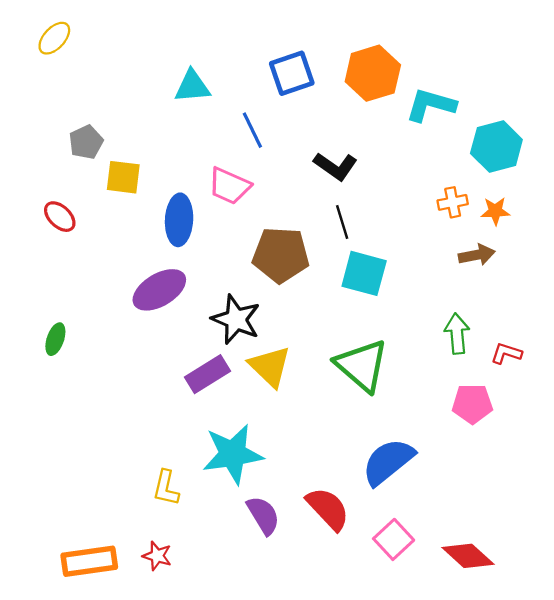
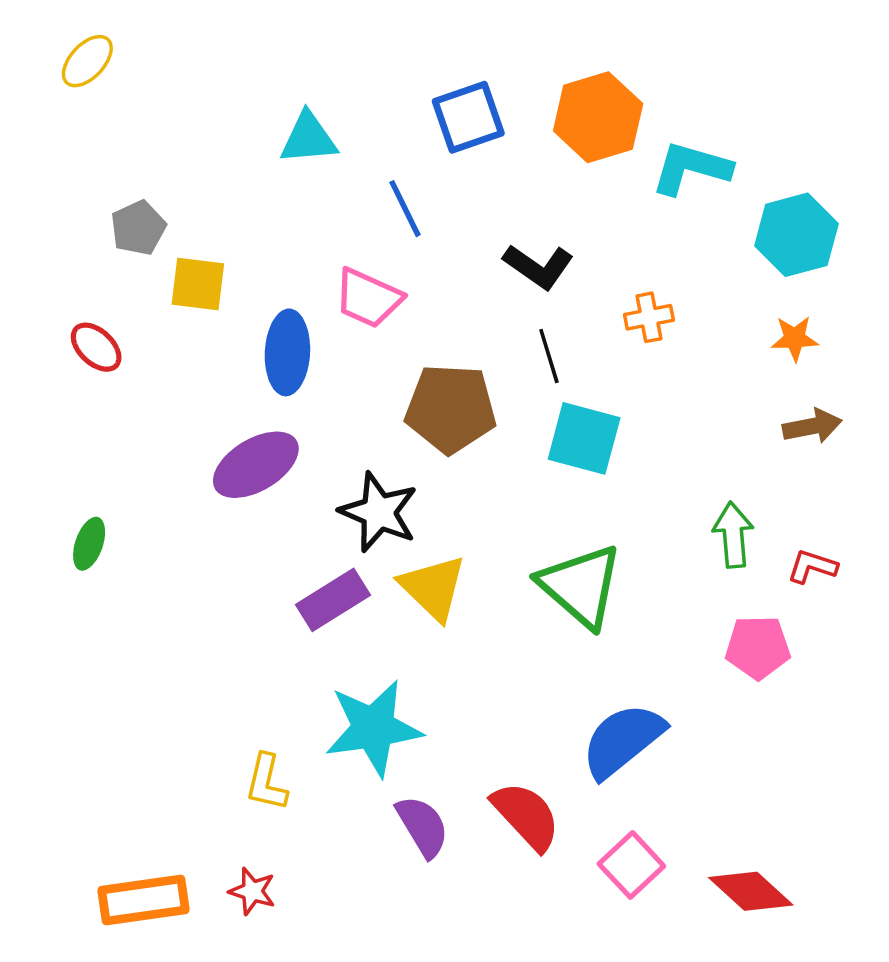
orange cross: (453, 202) -> (649, 317), moved
brown arrow: (477, 255) -> (812, 426), moved

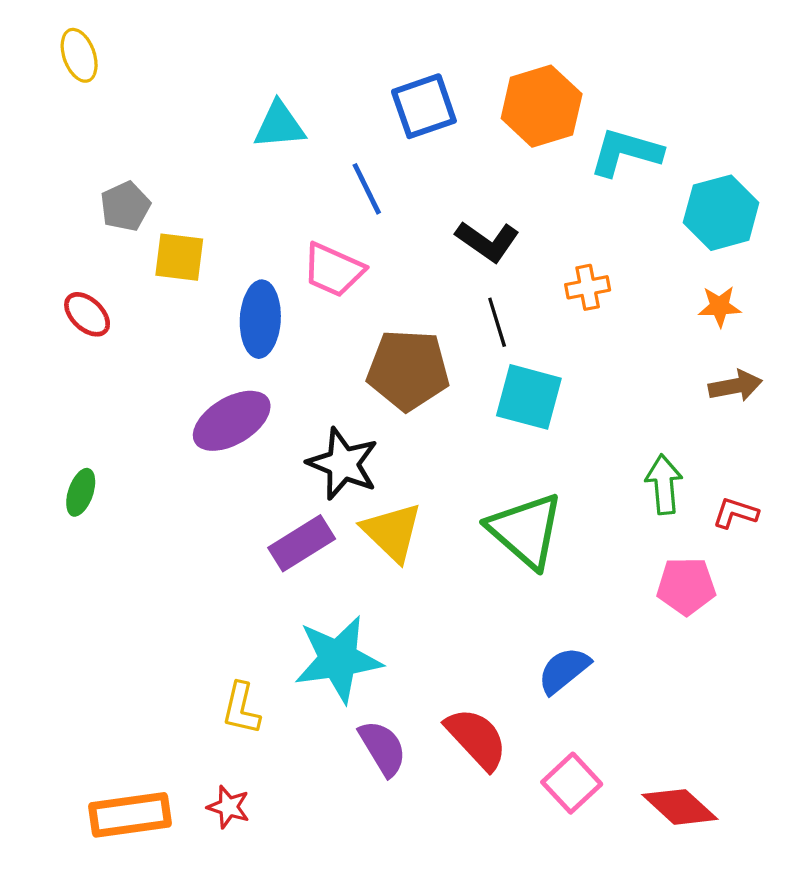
yellow ellipse: (87, 61) -> (79, 55), turned -63
blue semicircle: (623, 740) -> (564, 670), size x0.7

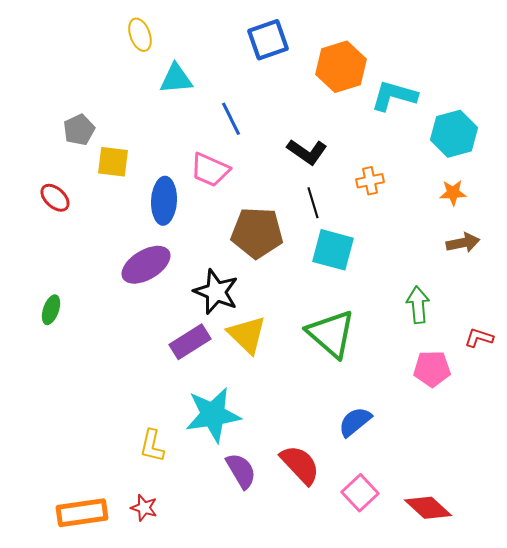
yellow ellipse: (79, 55) -> (140, 35), moved
blue square: (424, 106) -> (268, 40), moved
red L-shape: (735, 513) -> (479, 338), moved

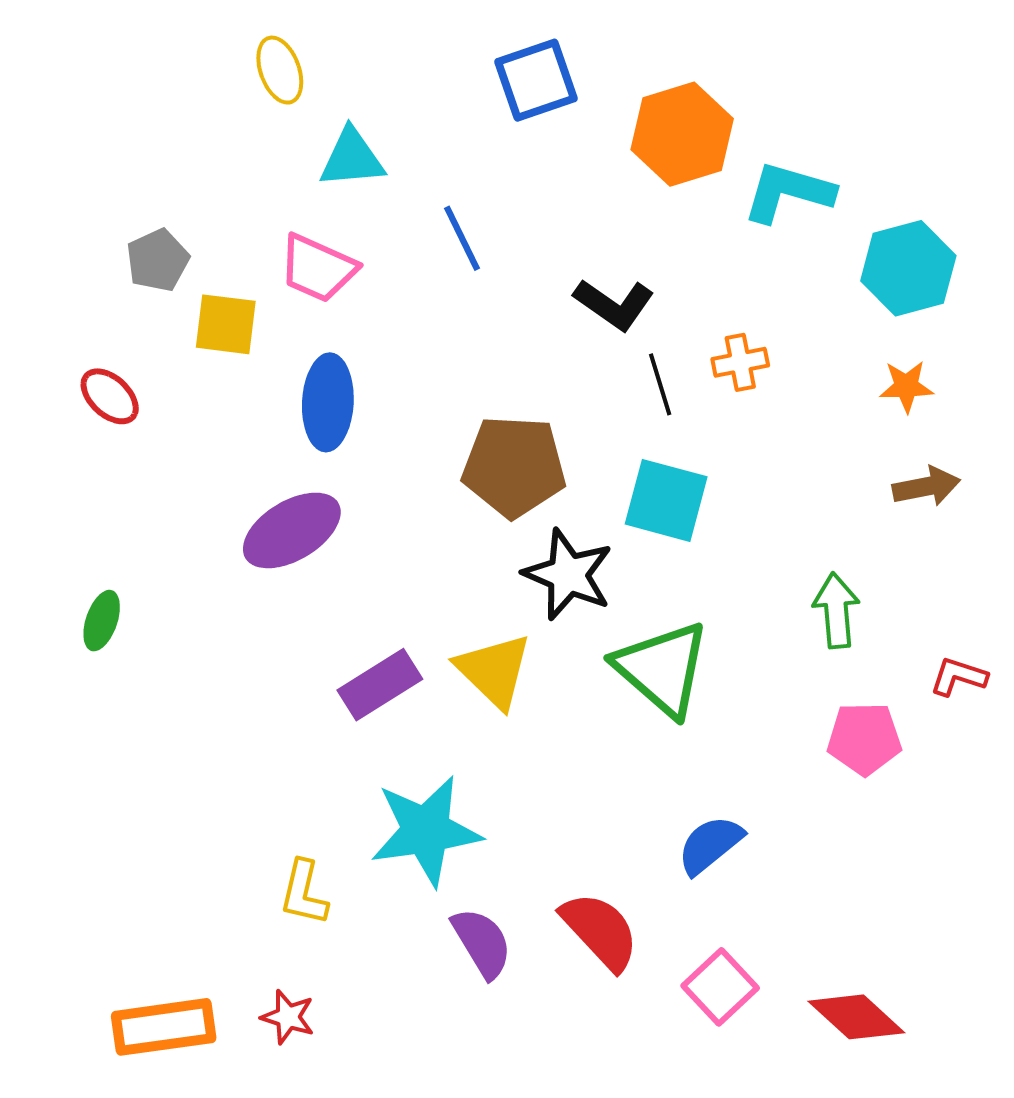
pink trapezoid: (210, 170) -> (318, 268), moved
black line: (313, 203) -> (660, 384), moved
black star: (216, 292) -> (568, 575), moved

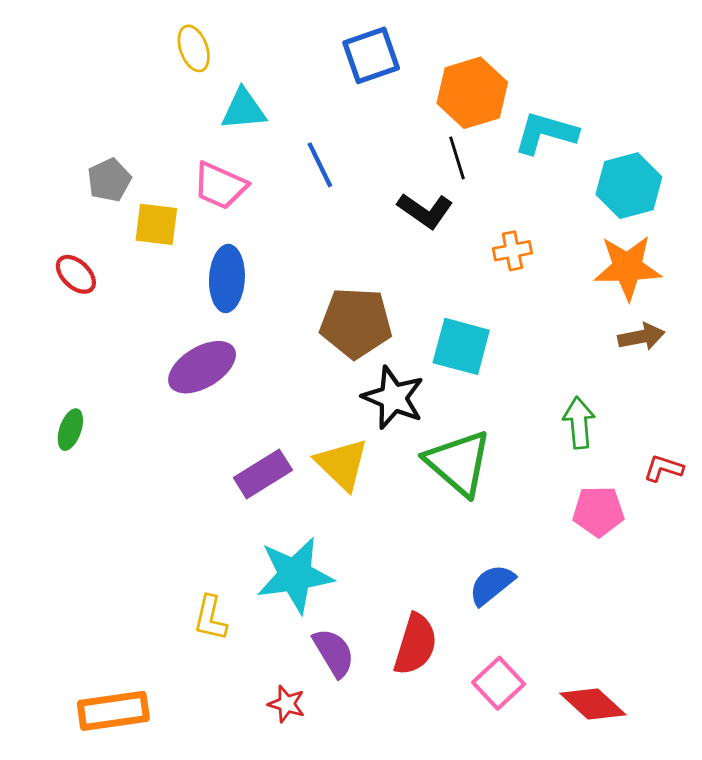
black line: (660, 384) -> (457, 158), moved
orange star: (906, 386) -> (627, 267), size x1.8
red semicircle: (600, 931) -> (415, 644), turned 60
red star: (288, 1017) -> (287, 704), moved

